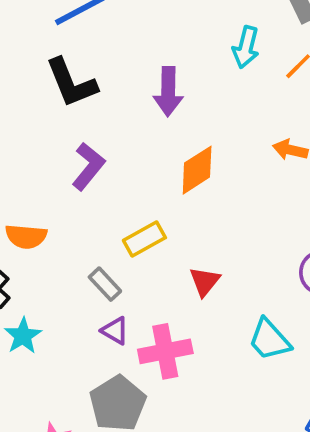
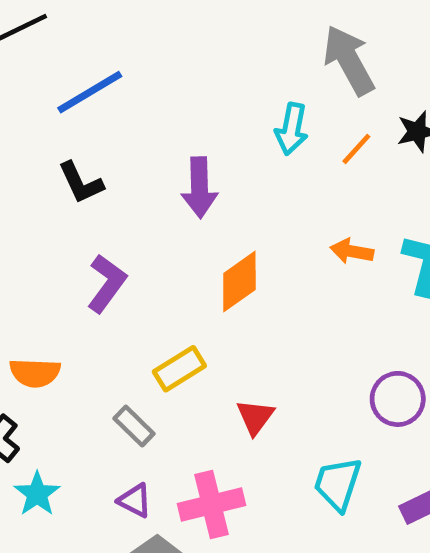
black L-shape: (71, 83) -> (81, 183), size x0.7
purple triangle: (115, 331) -> (135, 501), moved
cyan trapezoid: (269, 340) -> (338, 484), turned 63

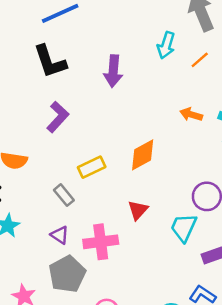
black L-shape: (81, 183) -> (50, 61), size x1.4
orange diamond: (239, 282) -> (143, 155), moved
red triangle: (255, 417) -> (138, 210), moved
cyan trapezoid: (338, 484) -> (184, 228), moved

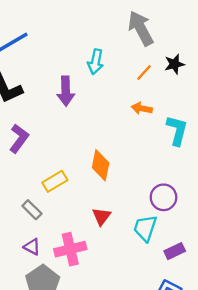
cyan arrow: (166, 45) -> (96, 62), moved
orange arrow: (191, 114) -> (142, 108), moved
orange diamond: (143, 155) -> (101, 165), turned -44

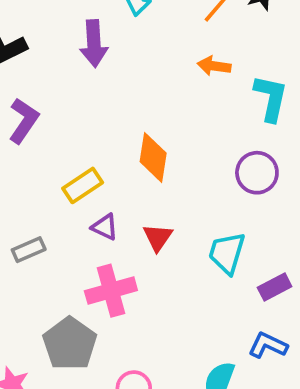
purple circle: (164, 197) -> (257, 173), moved
gray rectangle: (32, 210) -> (29, 250), moved, turned -66
purple triangle: (32, 247) -> (105, 227), moved

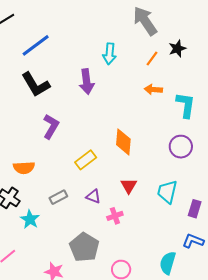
purple triangle: (105, 227) -> (93, 196), moved
purple rectangle: (275, 287) -> (195, 209), turned -42
pink cross: (111, 291) -> (115, 216), moved, size x0.6

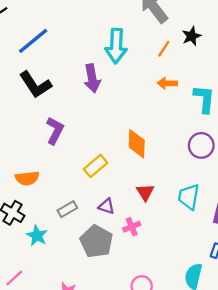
cyan arrow: (109, 54) -> (116, 46), size x1.4
gray pentagon: (84, 247) -> (96, 241), moved

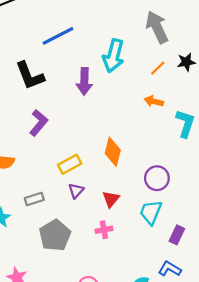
blue line: (33, 41) -> (58, 36), moved
purple circle: (201, 145) -> (157, 178), moved
purple triangle: (106, 206) -> (76, 191), moved, turned 42
pink cross: (132, 227) -> (104, 230), moved

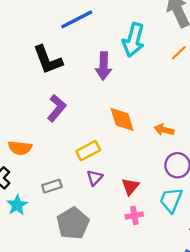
orange arrow: (154, 101) -> (164, 130), moved
orange diamond: (113, 152) -> (122, 119), moved, turned -32
pink cross: (104, 230) -> (134, 216), moved

